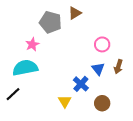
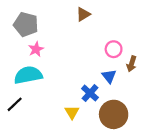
gray pentagon: (50, 22) -> (26, 24), moved
brown arrow: (118, 67) -> (132, 64), moved
brown circle: (102, 103) -> (114, 114), size x1.6

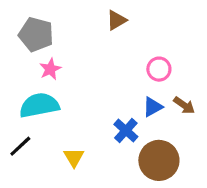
brown arrow: (132, 64) -> (184, 105), moved, turned -72
blue triangle: (109, 76) -> (153, 107), turned 40
yellow triangle: (72, 112) -> (74, 157), moved

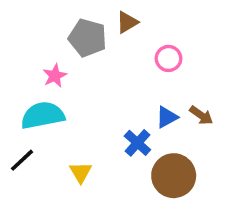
gray pentagon: (36, 34) -> (87, 38), moved
pink circle: (159, 69) -> (168, 58), moved

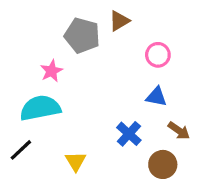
brown arrow: (201, 115) -> (179, 131), moved
blue triangle: (167, 117) -> (156, 97), moved, turned 40
brown circle: (174, 176) -> (163, 164), size x0.7

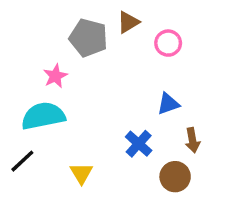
pink circle: (158, 55) -> (168, 43), moved
blue triangle: (156, 97) -> (168, 104), turned -30
brown arrow: (179, 131) -> (192, 140), turned 45

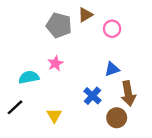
pink star: (55, 76) -> (55, 63), moved
cyan semicircle: (43, 116) -> (29, 77), size x0.7
brown arrow: (192, 140) -> (128, 93), size x1.5

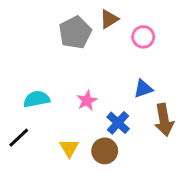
gray pentagon: (59, 25) -> (75, 32), turned 30
pink star: (55, 63) -> (87, 101), moved
brown circle: (117, 118) -> (105, 151), moved

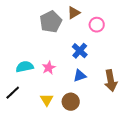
blue triangle: (143, 89) -> (80, 76), moved
pink star: (87, 101) -> (49, 68), moved
blue cross: (118, 123) -> (80, 51), moved

